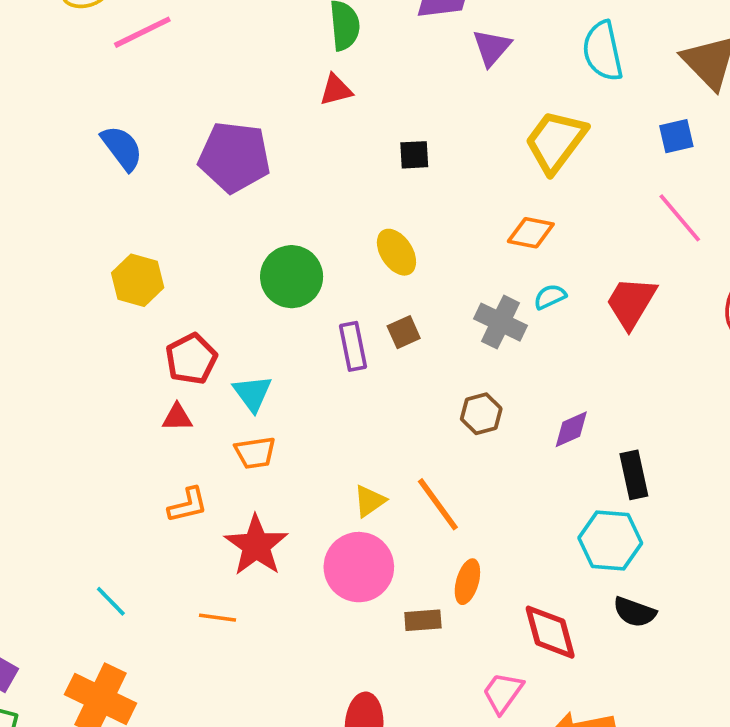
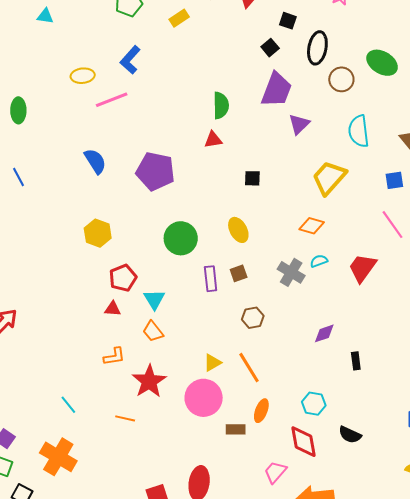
brown hexagon: (481, 414) -> (253, 318), moved
orange trapezoid: (255, 453) -> (153, 331), turned 55
black rectangle: (634, 475) -> (356, 361), size x0.7
cyan hexagon: (610, 540) -> (314, 404), moved, size x0.7

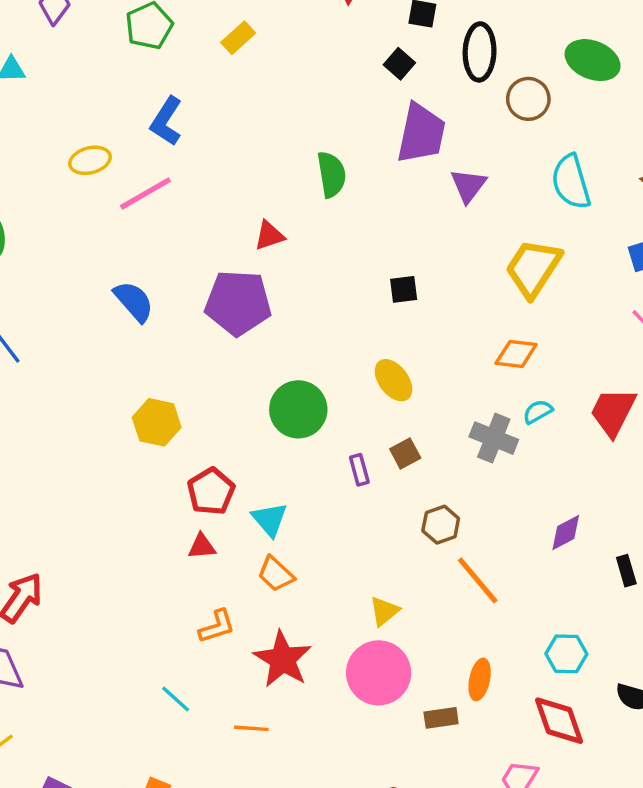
red triangle: (213, 140) -> (269, 236), moved
purple rectangle: (211, 279) -> (359, 470), size x0.7
orange line: (249, 368) -> (478, 580), moved
cyan line: (68, 405) -> (176, 699), moved

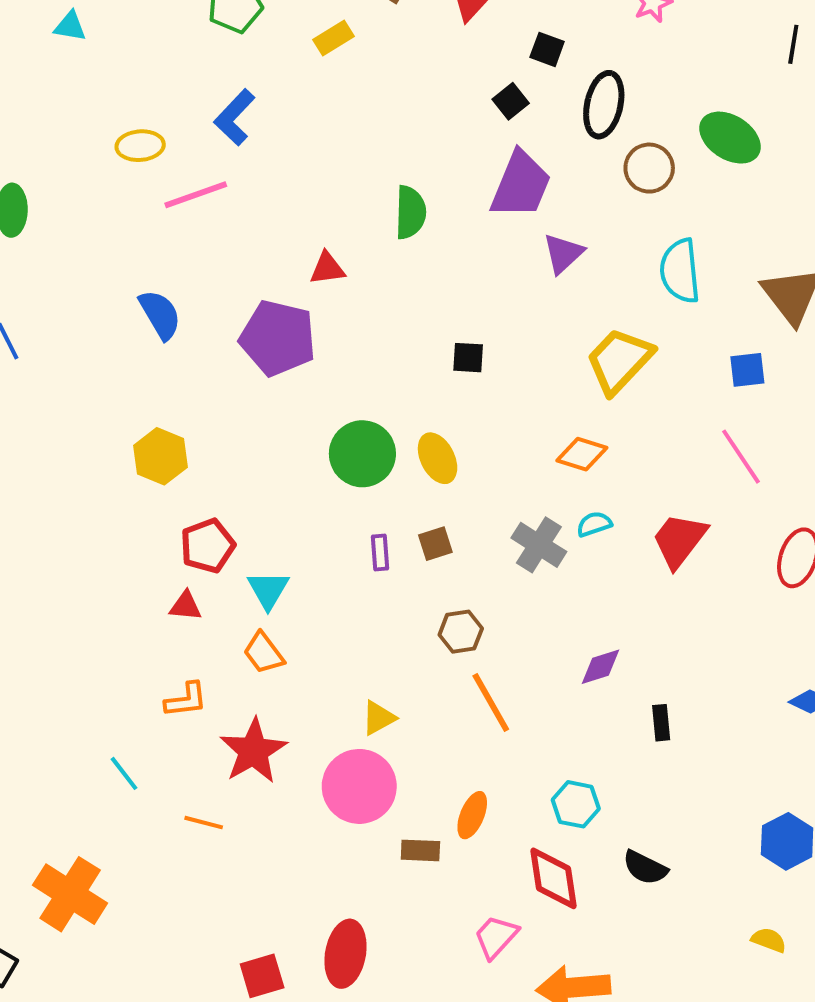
green circle: (298, 409) -> (362, 454), moved

